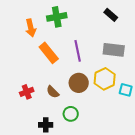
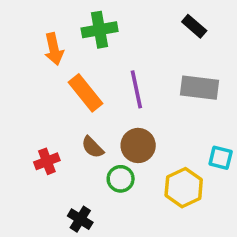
yellow hexagon: (105, 79) -> (184, 188), moved
brown semicircle: (53, 92) -> (93, 147), moved
green circle: (71, 114) -> (121, 179), moved
black cross: (46, 125) -> (80, 219), turned 32

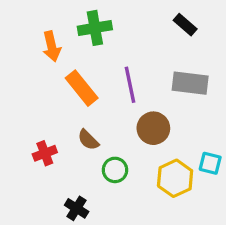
brown circle: (138, 145) -> (153, 128), moved
cyan square: (221, 158) -> (210, 163), moved

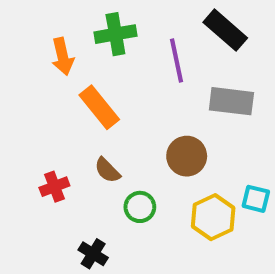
black rectangle: (185, 25) -> (225, 30), size x1.5
purple line: (130, 85) -> (177, 61), moved

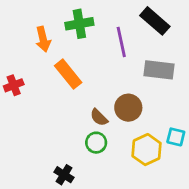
brown semicircle: (107, 170) -> (99, 117), moved
red cross: (54, 187) -> (14, 85), moved

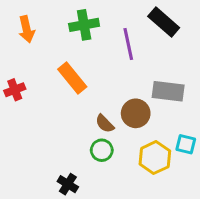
orange arrow: (43, 39) -> (27, 29), moved
gray rectangle: (159, 70) -> (168, 91), moved

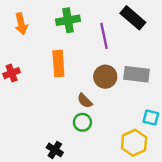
orange rectangle: (72, 78) -> (58, 63), turned 35
brown circle: (136, 113) -> (105, 77), moved
yellow hexagon: (155, 158) -> (134, 143), moved

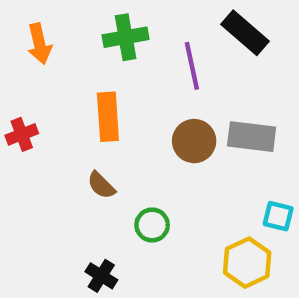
brown semicircle: (85, 101) -> (101, 185), moved

